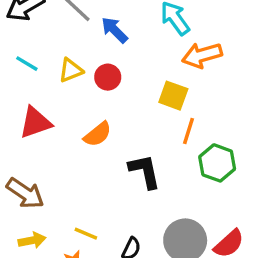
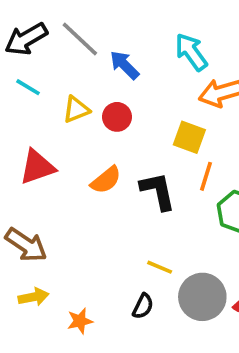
cyan line: (27, 64) -> (28, 87), moved
black L-shape: (145, 171) -> (158, 191), moved
yellow line: (86, 234) -> (160, 267), moved

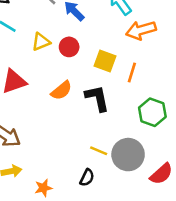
yellow square: (189, 137) -> (105, 61), moved
orange line: (206, 176) -> (132, 73), moved
gray circle: (202, 297) -> (128, 155), moved

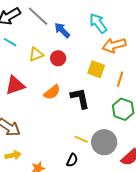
yellow square: (105, 61) -> (96, 69), moved
orange line: (132, 73) -> (120, 79), moved

